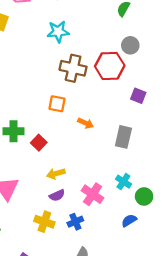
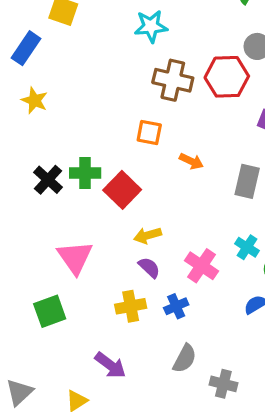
red square: (39, 143) -> (122, 190), size x1.5
purple semicircle: (57, 195) -> (149, 267), turned -112
yellow cross: (44, 222) -> (131, 306), turned -30

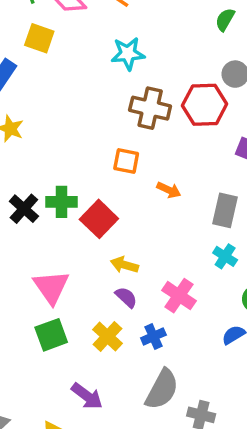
yellow arrow: (148, 235) -> (124, 265), turned 32
cyan cross: (247, 247) -> (225, 256), moved
yellow cross: (131, 306) -> (107, 336), turned -36
green square: (50, 311) -> (51, 335), moved
gray semicircle: (185, 359) -> (162, 389), size x1.4

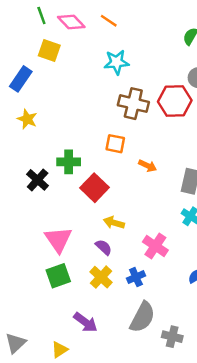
green cross: (61, 202) -> (69, 162), moved
purple semicircle: (126, 297) -> (104, 247), moved

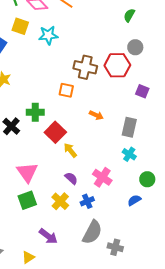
cyan star: (117, 62) -> (48, 35), moved
orange square: (115, 144) -> (66, 90), moved
yellow arrow: (114, 223) -> (70, 150), moved, turned 35
purple semicircle: (104, 247) -> (71, 178), moved

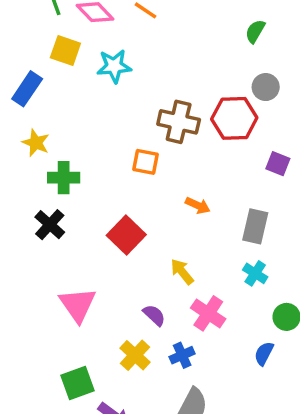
green cross: (35, 112) -> (64, 178), moved
yellow arrow: (70, 150) -> (182, 272), moved
green square: (27, 200) -> (78, 383), moved
blue semicircle: (134, 200) -> (264, 353), turned -32

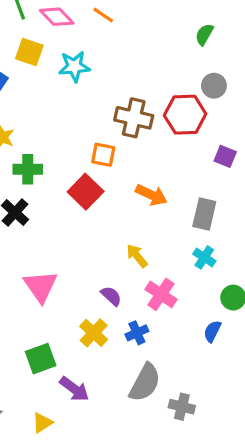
orange arrow: (198, 205) -> (151, 195), size x1.4
red square: (126, 235) -> (86, 192), moved

